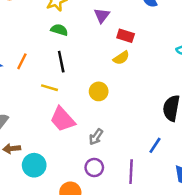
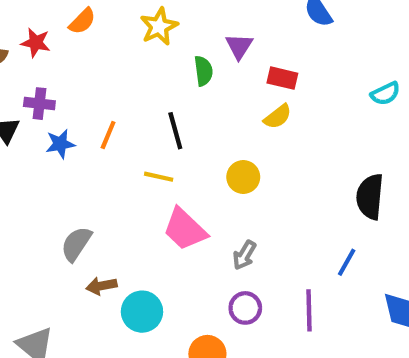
green semicircle: (59, 30) -> (203, 71), moved, turned 70

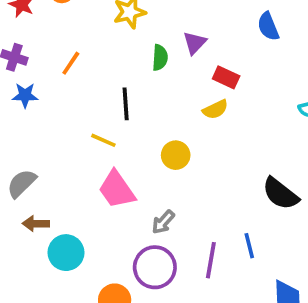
orange line: (108, 135) -> (71, 63), moved
black semicircle: (370, 197) -> (280, 194), turned -69
blue line: (347, 262) -> (249, 246), turned -55
purple circle: (245, 308) -> (155, 267), size x1.5
purple line: (309, 310) -> (211, 260), moved

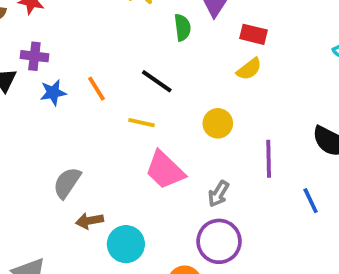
orange line: (71, 63) -> (97, 89), moved, turned -55
black line: (126, 104) -> (157, 81), turned -40
purple line: (211, 260) -> (269, 159), moved

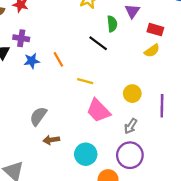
black line: (157, 81) -> (98, 43), moved
yellow circle: (218, 123) -> (132, 94), moved
cyan circle: (126, 244) -> (86, 154), moved

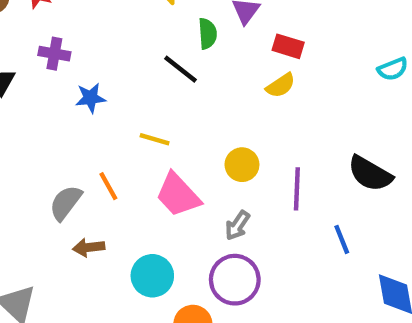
purple cross: (21, 38) -> (54, 54), moved
orange line: (58, 59) -> (108, 186), moved
blue star: (32, 61) -> (90, 98), moved

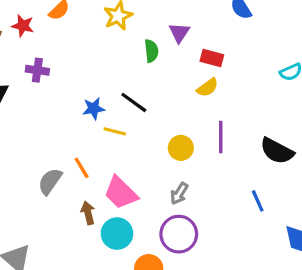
black line: (181, 69) -> (134, 102), moved
blue star: (90, 98) -> (94, 108), moved
purple line: (297, 189) -> (221, 137), moved
pink trapezoid: (178, 195) -> (121, 193), moved
brown arrow: (89, 247) -> (88, 213), moved, turned 85

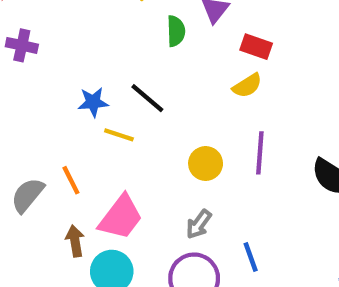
pink trapezoid: (121, 193) -> (121, 217), turned -102
blue line: (258, 201) -> (251, 257), moved

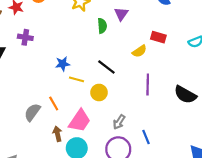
red rectangle: (256, 47) -> (158, 37), moved
black line: (147, 98) -> (106, 67), moved
yellow circle: (206, 164) -> (99, 92), moved

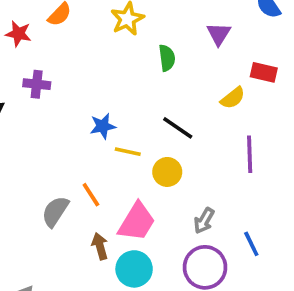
purple triangle: (121, 14) -> (219, 34), moved

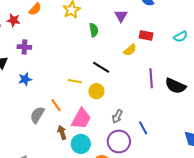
blue star: (103, 126) -> (25, 79), moved
purple line: (250, 154) -> (151, 78), moved

